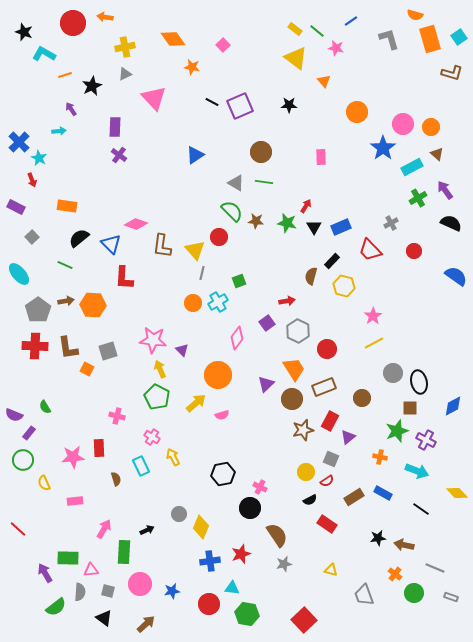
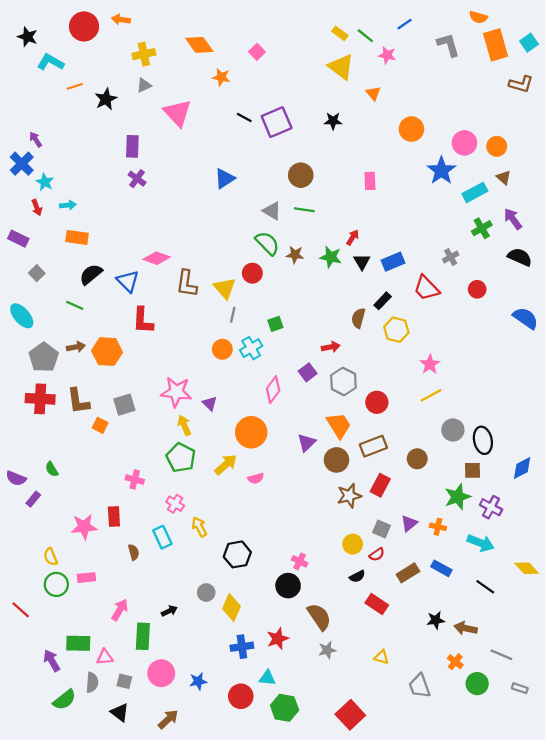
purple arrow: (71, 109) -> (36, 139), moved
cyan arrow: (59, 131) -> (68, 205), moved
purple triangle: (348, 437) -> (409, 523), moved
green circle: (23, 460) -> (56, 584), moved
black hexagon: (223, 474) -> (237, 554), moved

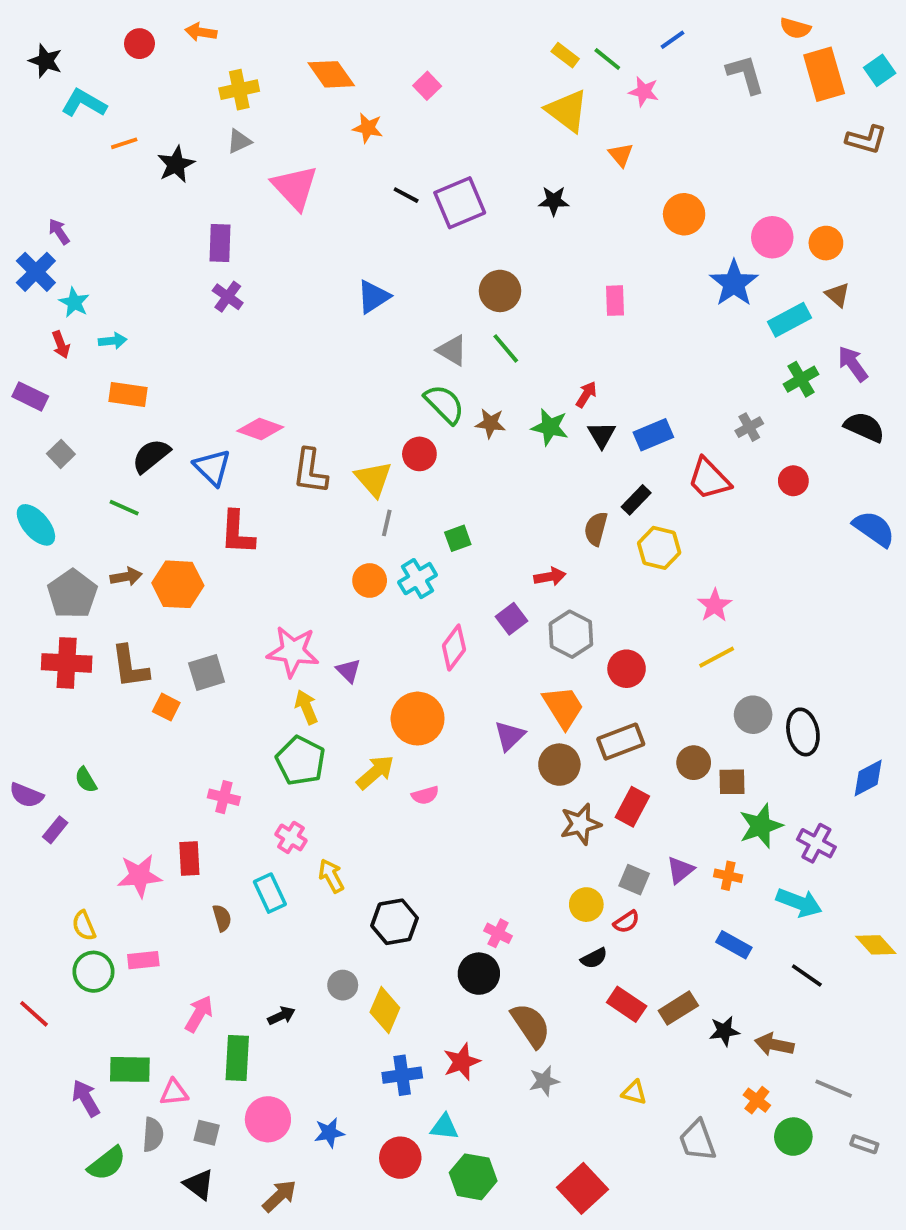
red circle: (84, 26) -> (139, 44), size x0.6
green line: (304, 210) -> (506, 348), turned 42
brown square: (473, 470) -> (732, 782), moved
brown rectangle: (408, 573) -> (678, 1008), moved

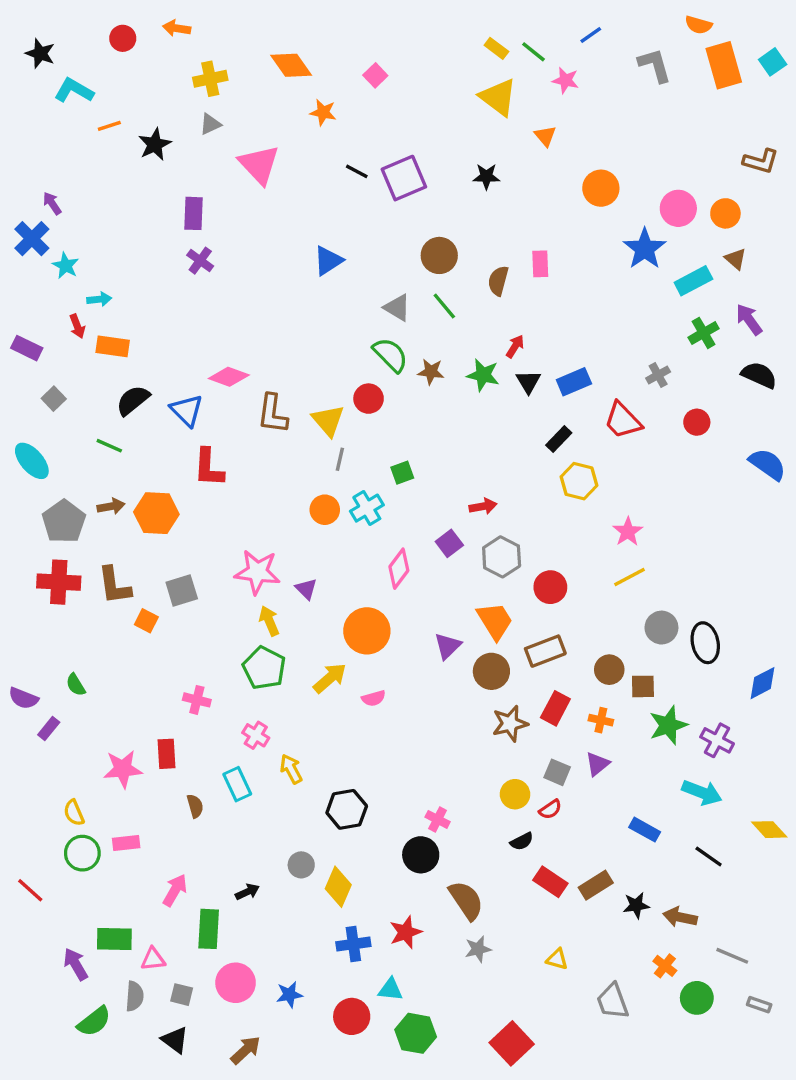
brown L-shape: (866, 139) -> (761, 161), moved
red arrow: (61, 345) -> (77, 326), moved
brown semicircle: (596, 529) -> (498, 281), moved
orange cross: (728, 876) -> (601, 720), moved

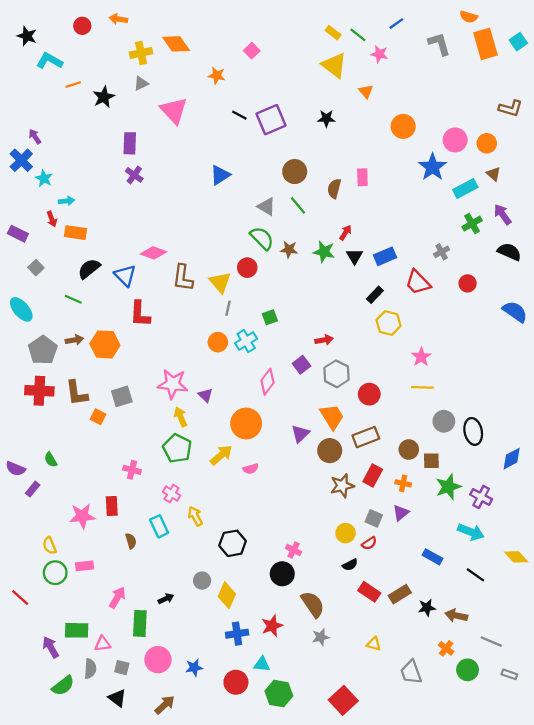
orange diamond: (291, 65) -> (176, 44), moved
yellow line: (629, 577) -> (422, 387), turned 30

